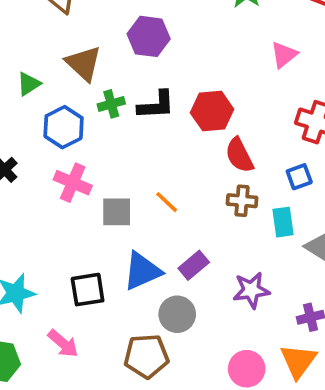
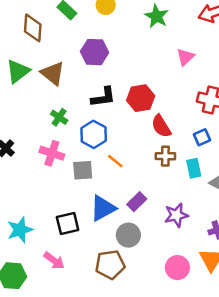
green triangle: (29, 84) -> (18, 71), moved, size x1.5
green cross: (111, 104) -> (59, 117), moved, turned -35
blue hexagon: (64, 127) -> (94, 134), moved

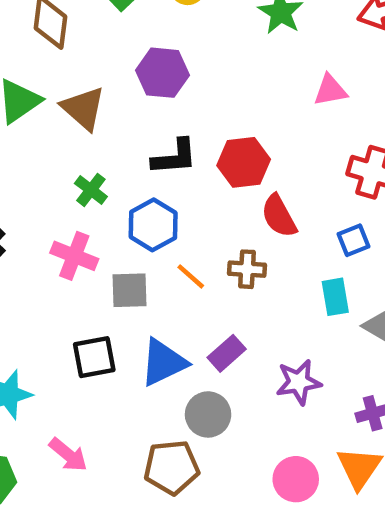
pink triangle: (185, 57) -> (330, 90), turned 30
brown cross: (165, 156) -> (247, 269), moved
black square: (68, 224) -> (94, 357), moved

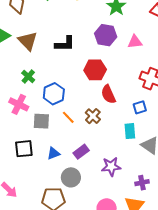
purple hexagon: (162, 73) -> (106, 35), moved
black L-shape: (175, 157) -> (65, 44), moved
brown cross: (247, 269) -> (93, 116), turned 35
blue triangle: (163, 362) -> (53, 153), size x0.6

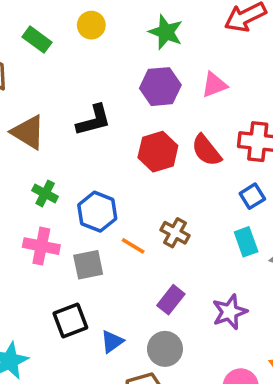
red semicircle: (108, 94) -> (206, 150), moved
blue triangle: (53, 153) -> (112, 342), moved

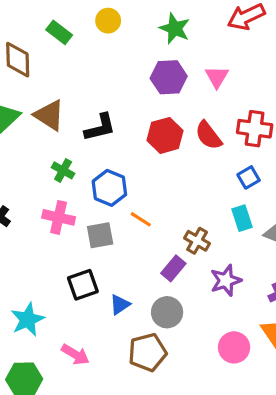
pink triangle: (214, 85) -> (217, 77), turned -40
black L-shape: (94, 120) -> (100, 127), moved
brown cross: (175, 233) -> (197, 241), moved

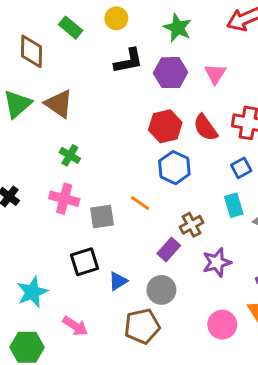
black L-shape: (100, 127) -> (128, 61), moved
blue hexagon: (109, 188) -> (174, 168), moved
brown cross: (197, 241) -> (192, 225), turned 30

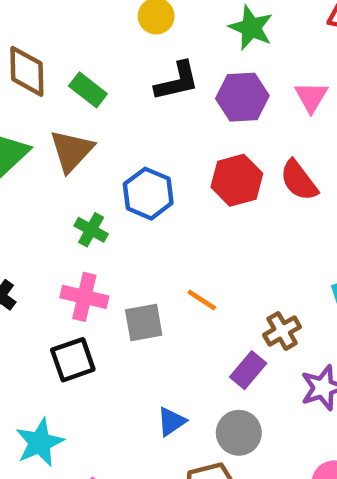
green rectangle: (71, 28) -> (88, 90), moved
brown triangle: (59, 104) -> (72, 151), turned 40
blue hexagon: (174, 168) -> (148, 194), moved
black square: (85, 262) -> (73, 360), moved

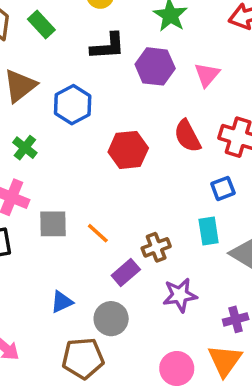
green rectangle: (88, 90) -> (41, 24), moved
red hexagon: (237, 180) -> (128, 150), moved
blue hexagon: (148, 194) -> (73, 105), moved
orange line: (202, 300) -> (98, 233), moved

